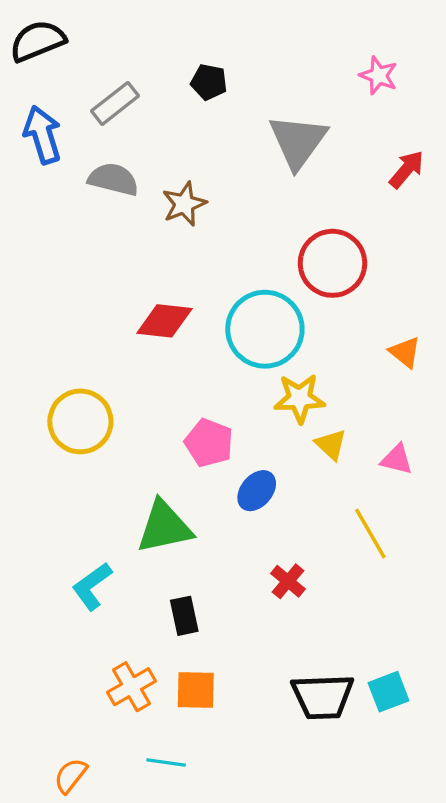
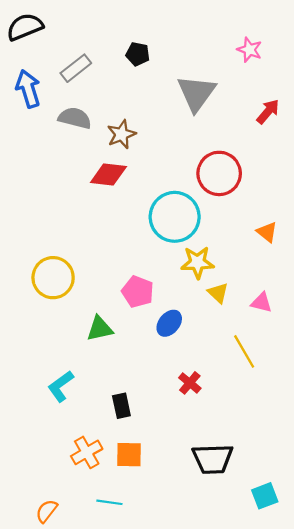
red diamond: (164, 321) -> (108, 175), moved
green triangle: (164, 527) -> (100, 329), moved, size x0.7
cyan square: (388, 692) -> (265, 496), moved

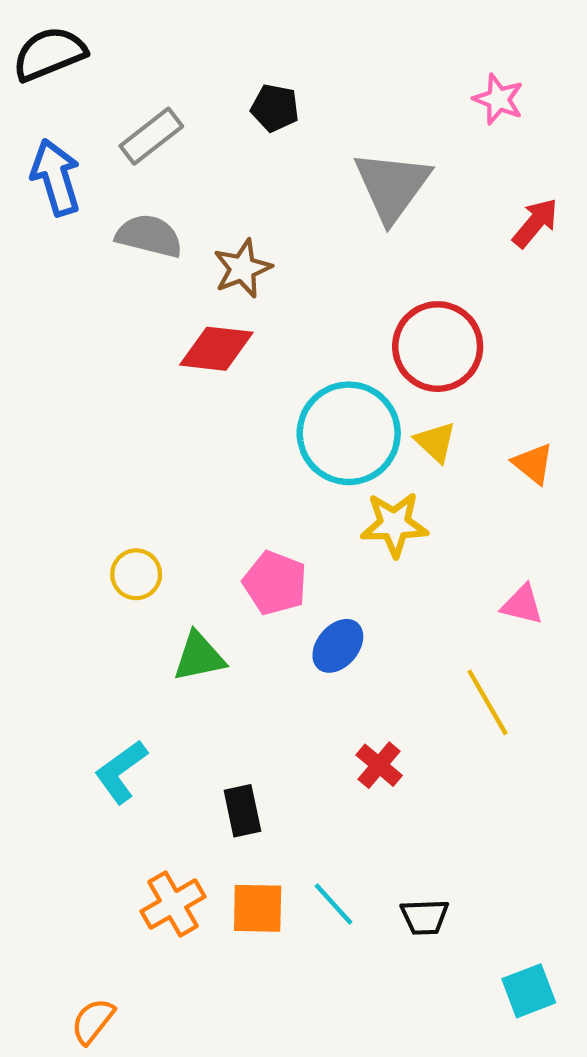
yellow circle: (53, 278) -> (136, 574), moved, size x0.6
yellow triangle: (218, 293) -> (435, 442), moved
black trapezoid: (213, 459) -> (425, 917), size x0.6
cyan line: (109, 502) -> (334, 904), moved, turned 40

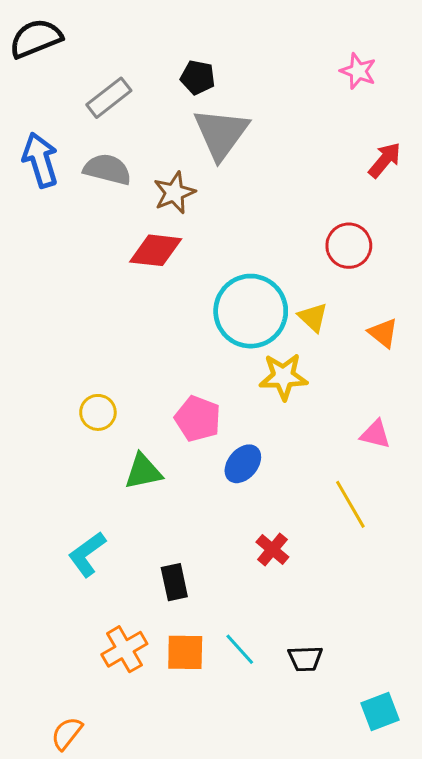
blue arrow: (56, 177) -> (40, 160), moved
gray triangle: (392, 186) -> (221, 133), moved
red circle: (438, 347) -> (349, 246), moved, size x0.7

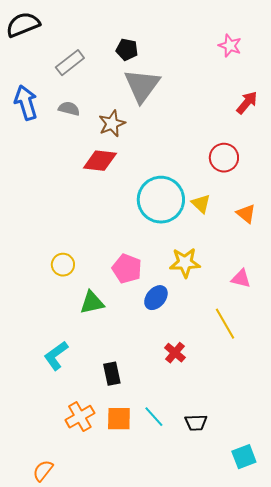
gray semicircle: (107, 169) -> (69, 109), size x0.7
yellow star: (283, 377) -> (185, 263), moved

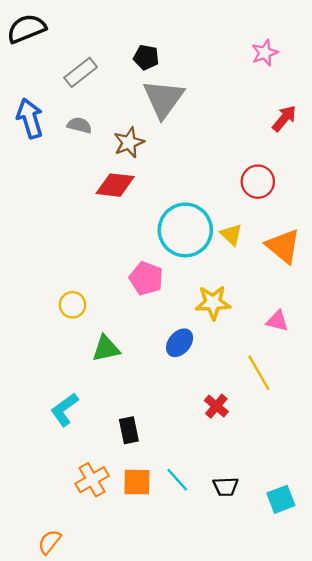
pink star: (230, 46) -> (265, 53), turned 30
orange triangle: (246, 214) -> (283, 246), size x1.6
pink pentagon: (127, 269) -> (146, 278), moved
red cross: (175, 353) -> (216, 406), moved
cyan square: (244, 457) -> (281, 499), moved

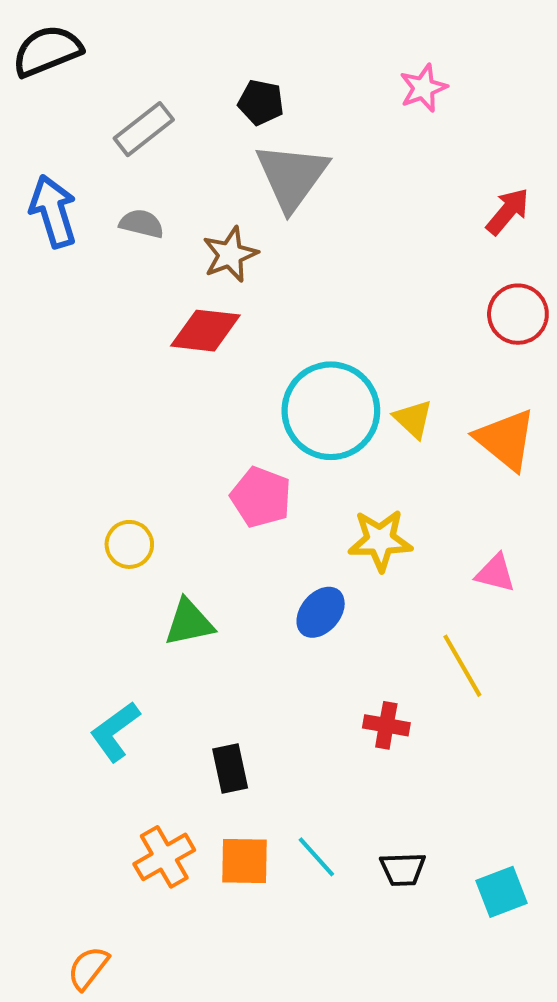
pink star: (265, 53) -> (423, 88), moved
red circle: (258, 182) -> (518, 314), moved
red cross: (216, 406) -> (386, 725), turned -30

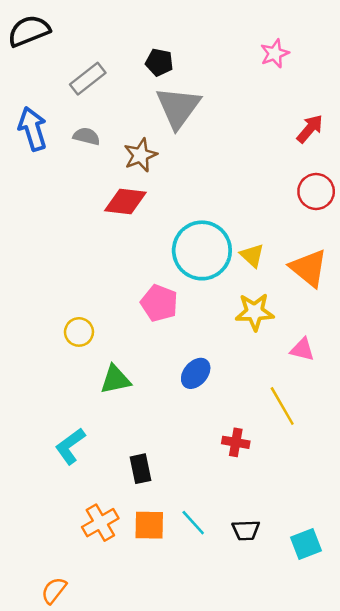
pink star: (423, 88) -> (275, 54), moved
yellow star: (380, 540) -> (255, 312), moved

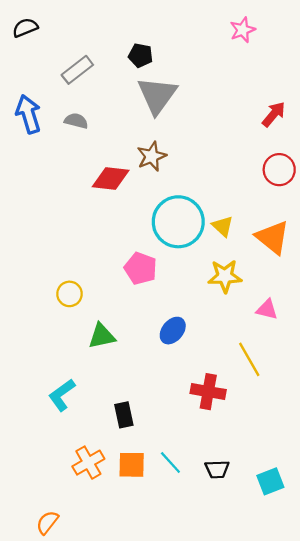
black semicircle: (29, 31) -> (25, 28), size x0.7
pink star: (275, 54) -> (243, 30), moved
brown star: (140, 155) -> (152, 156), moved
red cross: (236, 442) -> (208, 392), size x1.4

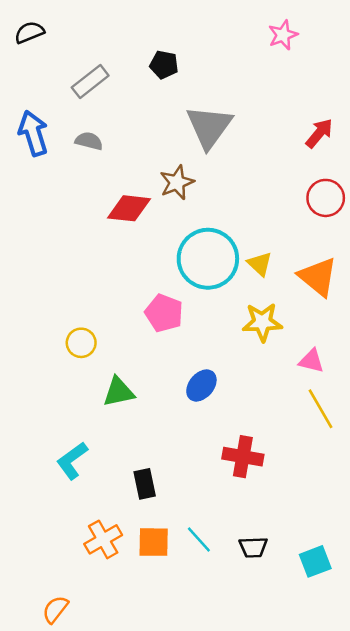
gray triangle: (157, 95) -> (209, 127), moved
yellow line: (249, 359) -> (320, 409), moved

